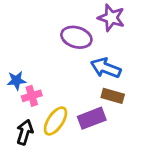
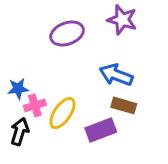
purple ellipse: (76, 37) -> (67, 33), moved, turned -36
yellow ellipse: (55, 121) -> (62, 113), moved
black arrow: (25, 132) -> (20, 131), moved

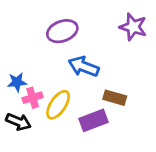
purple star: (122, 20) -> (133, 27), moved
blue arrow: (116, 75) -> (84, 67), moved
black arrow: (20, 131) -> (18, 122), turned 95

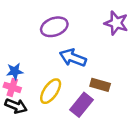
pink cross: (33, 98) -> (12, 87), moved, turned 35
purple rectangle: (93, 120) -> (82, 105), turned -30

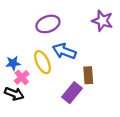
brown rectangle: (100, 85) -> (88, 75), turned 70
pink cross: (12, 87) -> (22, 77), moved, turned 32
yellow ellipse: (51, 91) -> (42, 62), moved, turned -60

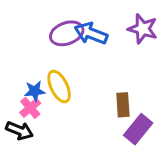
blue arrow: (64, 51) -> (91, 33), moved
blue star: (13, 63) -> (35, 91), moved
purple rectangle: (72, 93) -> (138, 129), moved

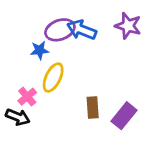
yellow ellipse: (59, 87) -> (53, 78), turned 52
blue star: (35, 91) -> (39, 50), moved
brown rectangle: (123, 105) -> (93, 107), moved

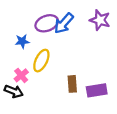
blue arrow: (82, 30) -> (64, 23), turned -70
blue star: (39, 50) -> (22, 41), moved
purple rectangle: (124, 116) -> (97, 90), turned 42

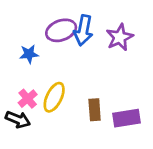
purple star: (100, 20) -> (120, 37), moved, turned 30
blue arrow: (64, 23) -> (83, 30), turned -30
yellow ellipse: (41, 61) -> (54, 97), moved

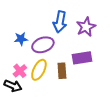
purple ellipse: (61, 30) -> (43, 45), moved
brown rectangle: (95, 110) -> (62, 71), moved
purple rectangle: (127, 118) -> (82, 58), moved

